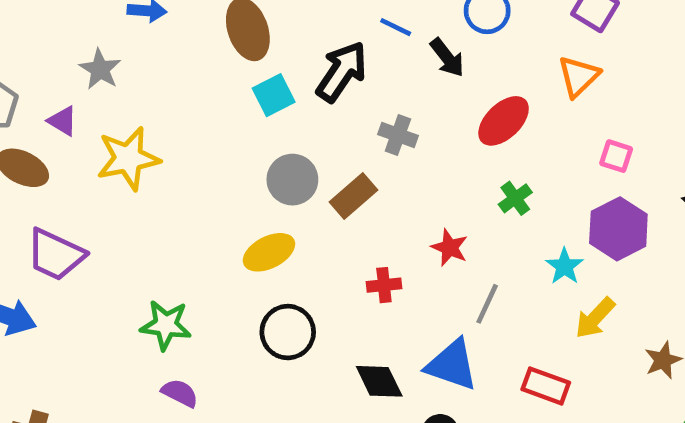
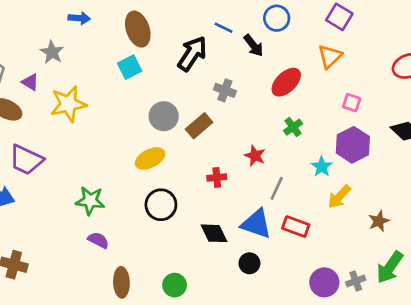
cyan square: (274, 95) -> (130, 67), moved
red rectangle: (546, 386) -> (296, 227), moved

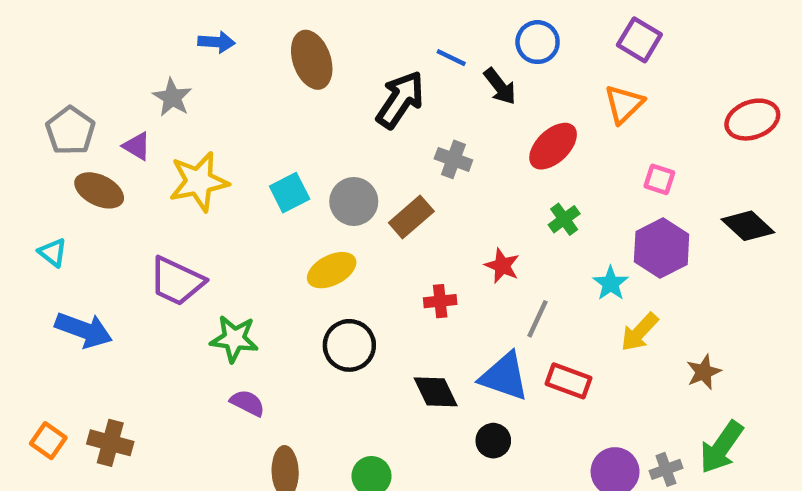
cyan square: (130, 67) -> (290, 193), moved
purple trapezoid: (26, 160) -> (177, 281), moved

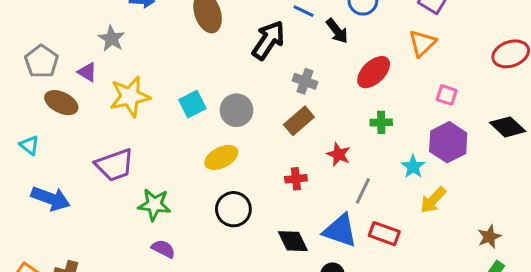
brown rectangle: (411, 217) -> (299, 121), moved
green cross: (564, 219) -> (381, 122), turned 35
purple trapezoid: (177, 281) -> (115, 165), turned -45
brown star: (704, 372) -> (489, 237), moved

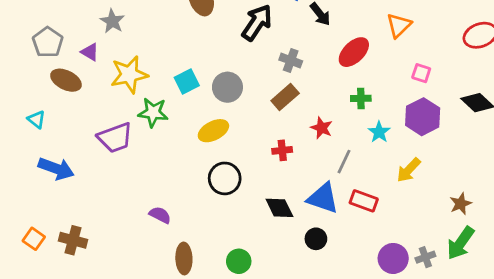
cyan star: (413, 167) -> (379, 132), moved
green star: (154, 205) -> (153, 112), moved

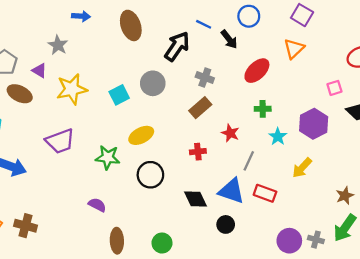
pink square: (421, 73) -> (334, 88), moved, turned -35
gray circle: (227, 87) -> (153, 83), moved
green star: (153, 112) -> (108, 157), moved
gray cross: (425, 257) -> (316, 240), turned 35

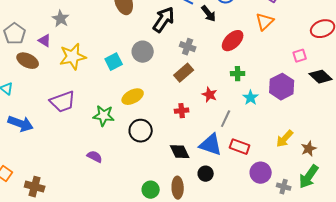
yellow arrow: (302, 168) -> (285, 139), moved
brown cross: (25, 226) -> (35, 187), moved
brown ellipse: (117, 241) -> (178, 188), moved
purple circle: (289, 241) -> (261, 173), moved

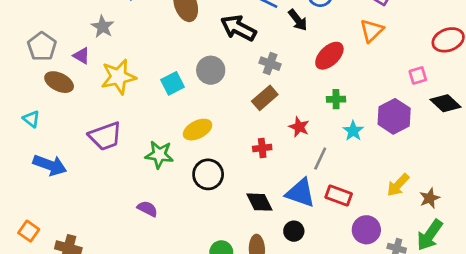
black arrow: (164, 20) -> (238, 28), turned -96

